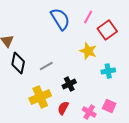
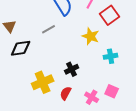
black diamond: (18, 63) -> (21, 48), turned 70
gray line: (46, 66) -> (49, 29), moved

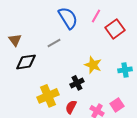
yellow star: (91, 36) -> (93, 65), moved
cyan cross: (111, 56) -> (125, 70), moved
pink square: (112, 91) -> (117, 105), turned 32

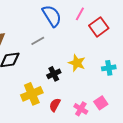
black cross: (77, 83) -> (54, 74), moved

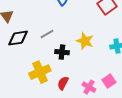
gray line: (38, 41) -> (47, 34), moved
black cross: (54, 74) -> (62, 52), turned 32

